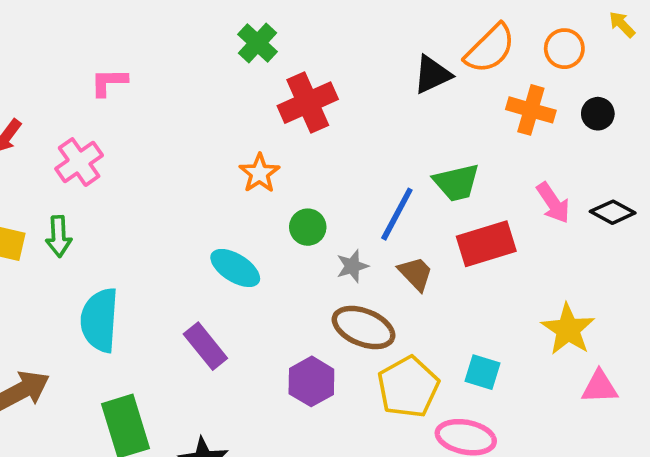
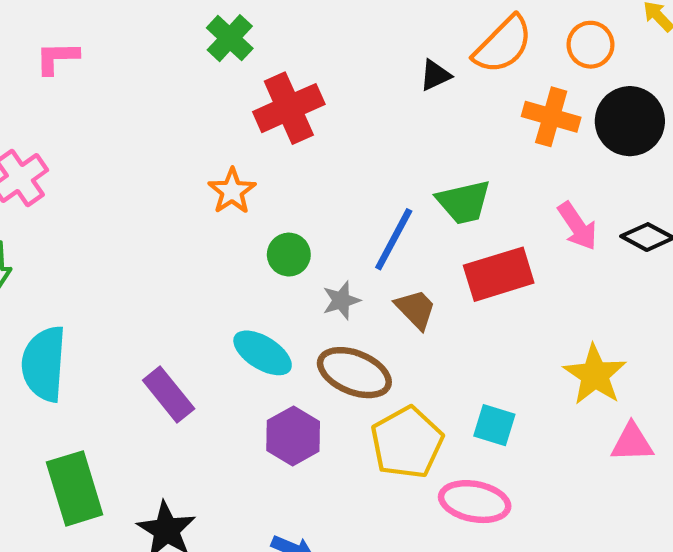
black triangle: (432, 75) -> (435, 75), size x0.7
pink L-shape: (109, 82) -> (57, 58), moved
black circle: (598, 114) -> (630, 121), size x1.8
cyan ellipse: (235, 268) -> (263, 353), moved

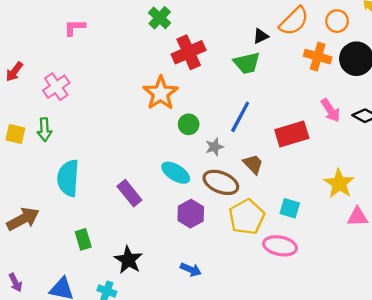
orange star: (232, 191) -> (161, 93), size x1.5
green trapezoid: (464, 202) -> (247, 63), moved
brown trapezoid: (416, 309) -> (253, 164), moved
green rectangle: (75, 488) -> (83, 239), size x0.6

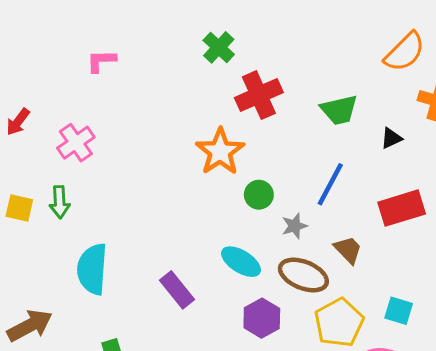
black triangle: (261, 36) -> (391, 138), moved

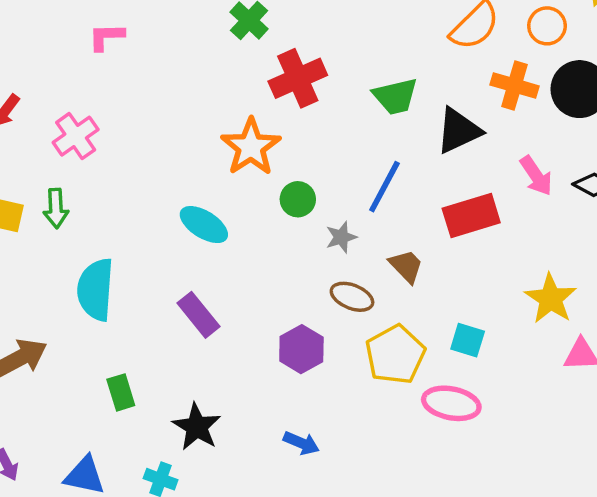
black triangle: (391, 138) -> (459, 131), size x1.8
cyan ellipse: (241, 262) -> (204, 225), moved
brown ellipse: (303, 275) -> (352, 297), size x0.7

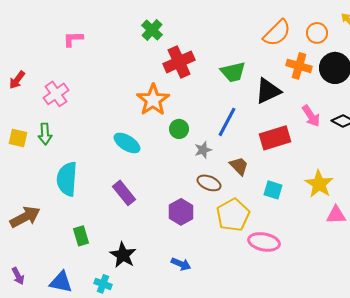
cyan square: (468, 340) -> (273, 190), moved

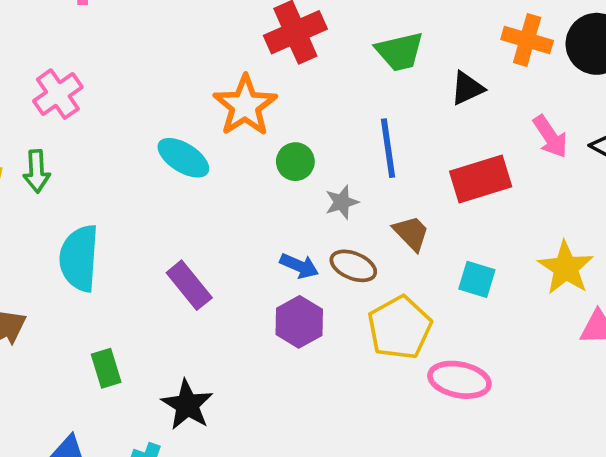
black triangle: (268, 91) -> (467, 88), size x0.7
blue line: (227, 122) -> (388, 148), turned -36
cyan ellipse: (127, 143) -> (183, 158), moved
blue arrow: (181, 264) -> (299, 266), moved

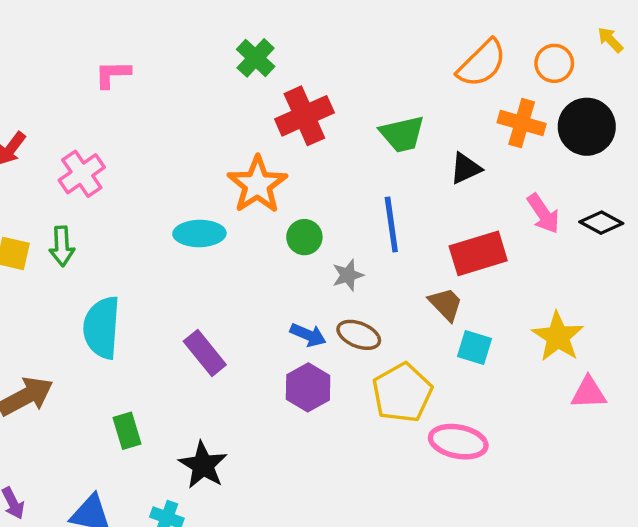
cyan ellipse: (183, 158) -> (199, 233), turned -33
brown trapezoid: (411, 233) -> (446, 304), moved

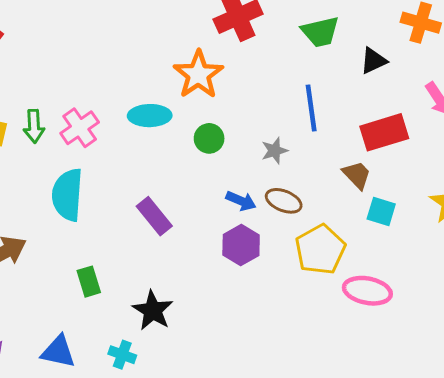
pink cross: (82, 174) -> (80, 128), moved
green circle: (304, 237) -> (209, 138), moved

